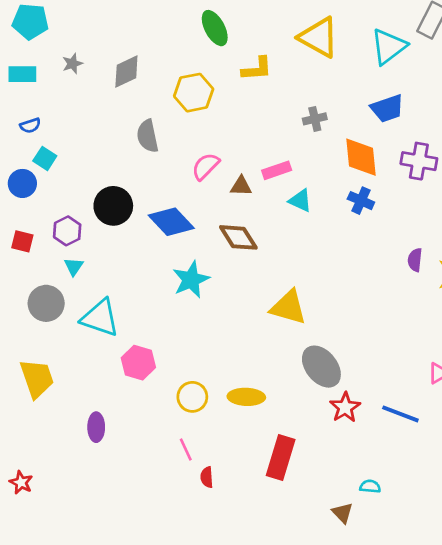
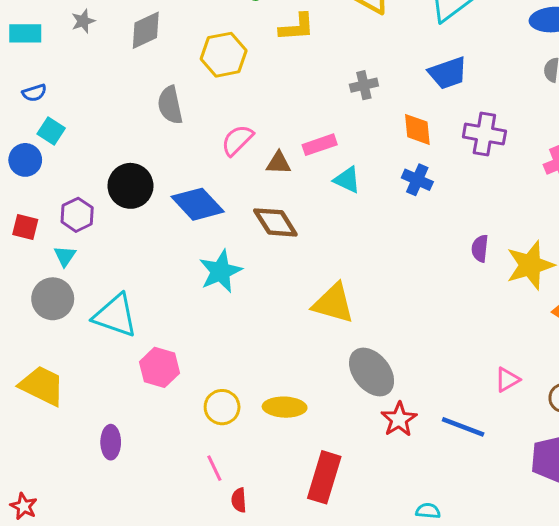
orange diamond: (361, 157) -> (417, 129), size x0.7
cyan triangle: (74, 266) -> (65, 256), moved
yellow trapezoid: (37, 378) -> (42, 386), turned -45

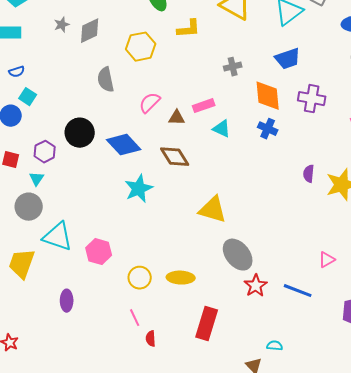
gray star: (83, 21) -> (62, 25), moved
orange diamond: (417, 129) -> (268, 96), size x1.4
cyan triangle: (115, 316) -> (58, 237), moved
yellow trapezoid: (42, 386) -> (22, 264), turned -96

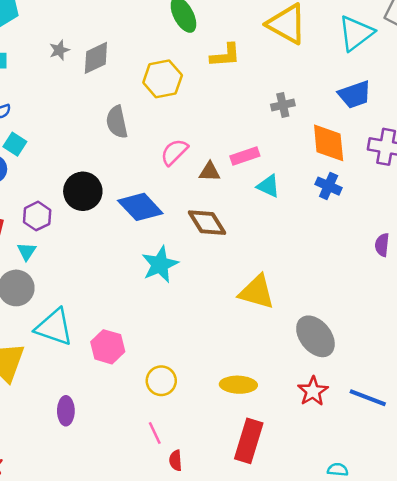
gray ellipse: (238, 255) -> (315, 336), moved
yellow ellipse: (181, 278) -> (238, 385), moved

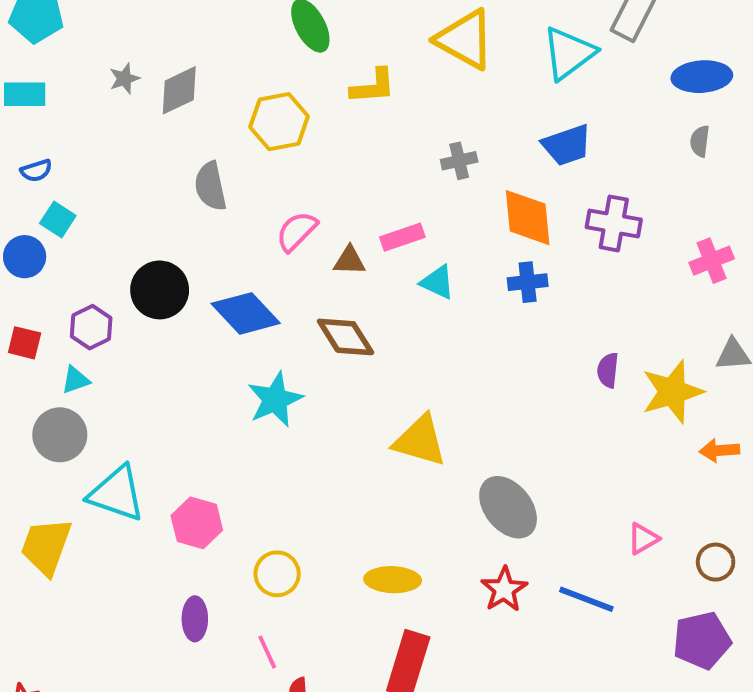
blue cross: (329, 186) -> (528, 282), turned -30
cyan triangle: (27, 251) -> (75, 380), turned 36
purple ellipse: (66, 411) -> (195, 619), moved

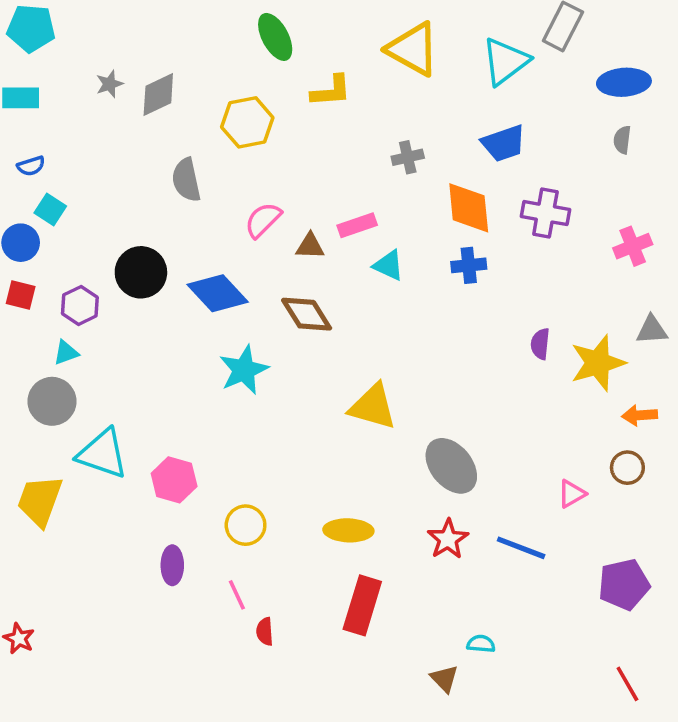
red square: (25, 343) -> (21, 295), moved
brown circle: (716, 562) -> (627, 468), moved

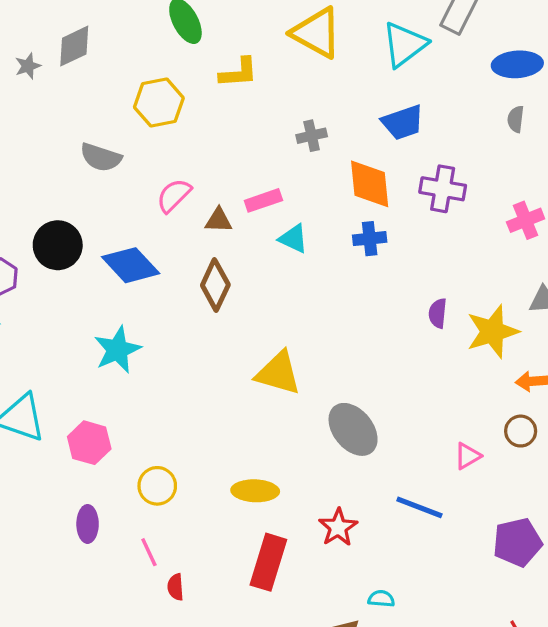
gray diamond: (158, 94) -> (74, 46), moved
gray semicircle: (186, 180) -> (101, 157), turned -60
brown diamond: (307, 314) -> (215, 285), turned 57
cyan star: (244, 370) -> (117, 350), moved
red star: (448, 539) -> (338, 527), moved

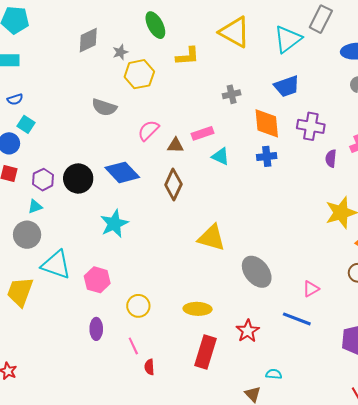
gray star: (28, 66) -> (120, 52), moved
black circle: (58, 245) -> (78, 179), moved
purple semicircle: (438, 313) -> (331, 158), moved
pink triangle: (468, 456) -> (311, 289), moved

